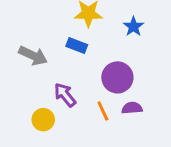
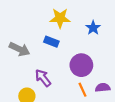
purple semicircle: (132, 108) -> (103, 88), moved
orange line: (103, 111) -> (82, 90), moved

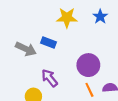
blue star: (93, 28) -> (100, 17), moved
blue rectangle: (51, 42) -> (48, 42), moved

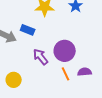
purple arrow: (50, 78) -> (41, 57), moved

